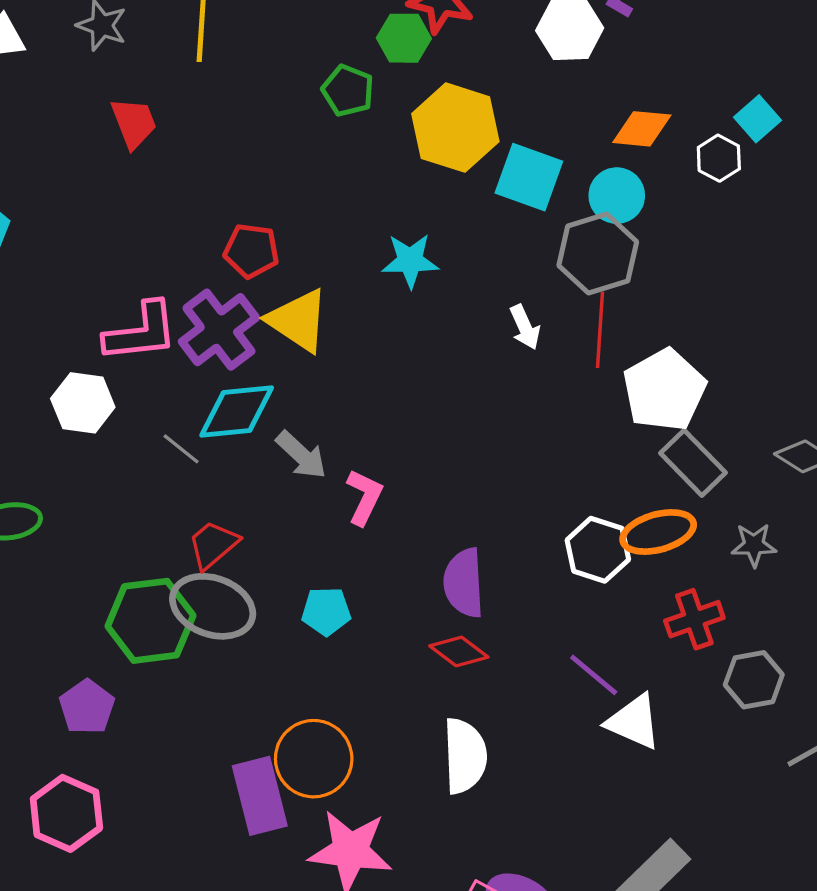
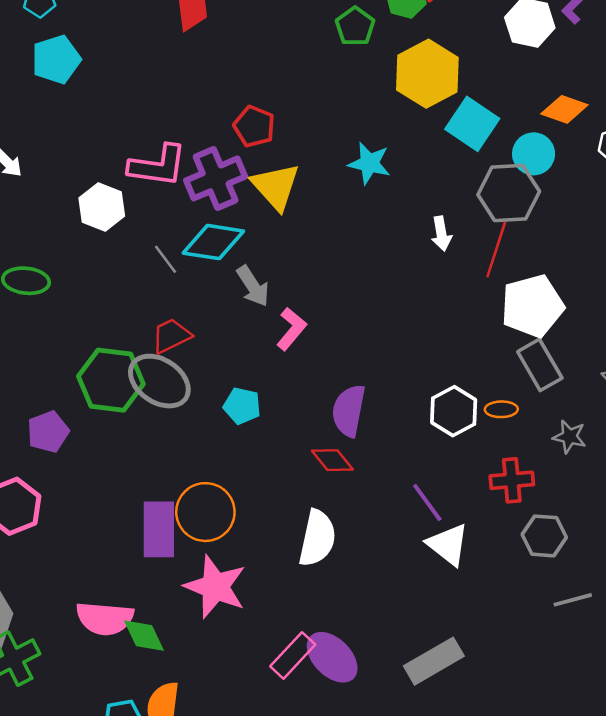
orange ellipse: (658, 532) -> (501, 409), size x0.6

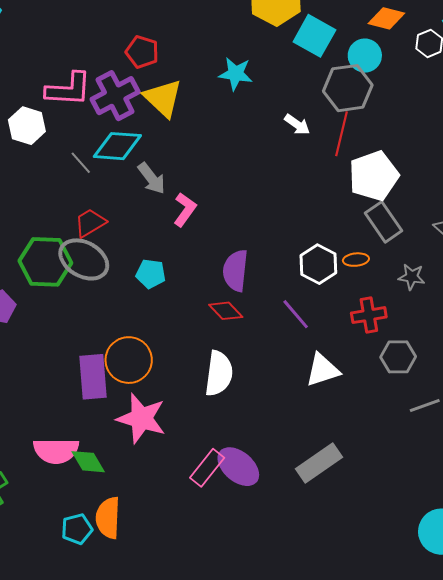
white arrow: (441, 234) -> (297, 125), turned -40
purple line: (427, 503) -> (296, 314), moved
white triangle: (448, 545) -> (323, 370), turned -51

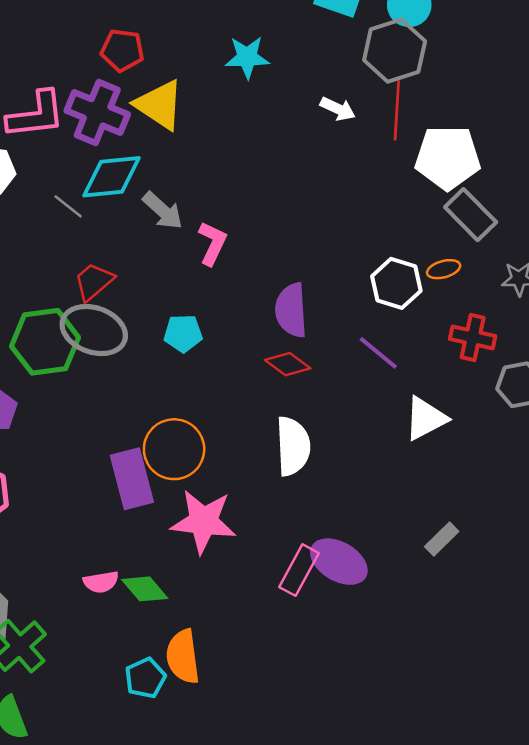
purple cross: (115, 96) -> (97, 112), turned -30
white pentagon: (374, 176) -> (448, 158), turned 30
red cross: (369, 315) -> (473, 337), turned 32
pink semicircle: (56, 451) -> (101, 582), size x0.6
gray rectangle: (319, 463) -> (442, 539), size x0.6

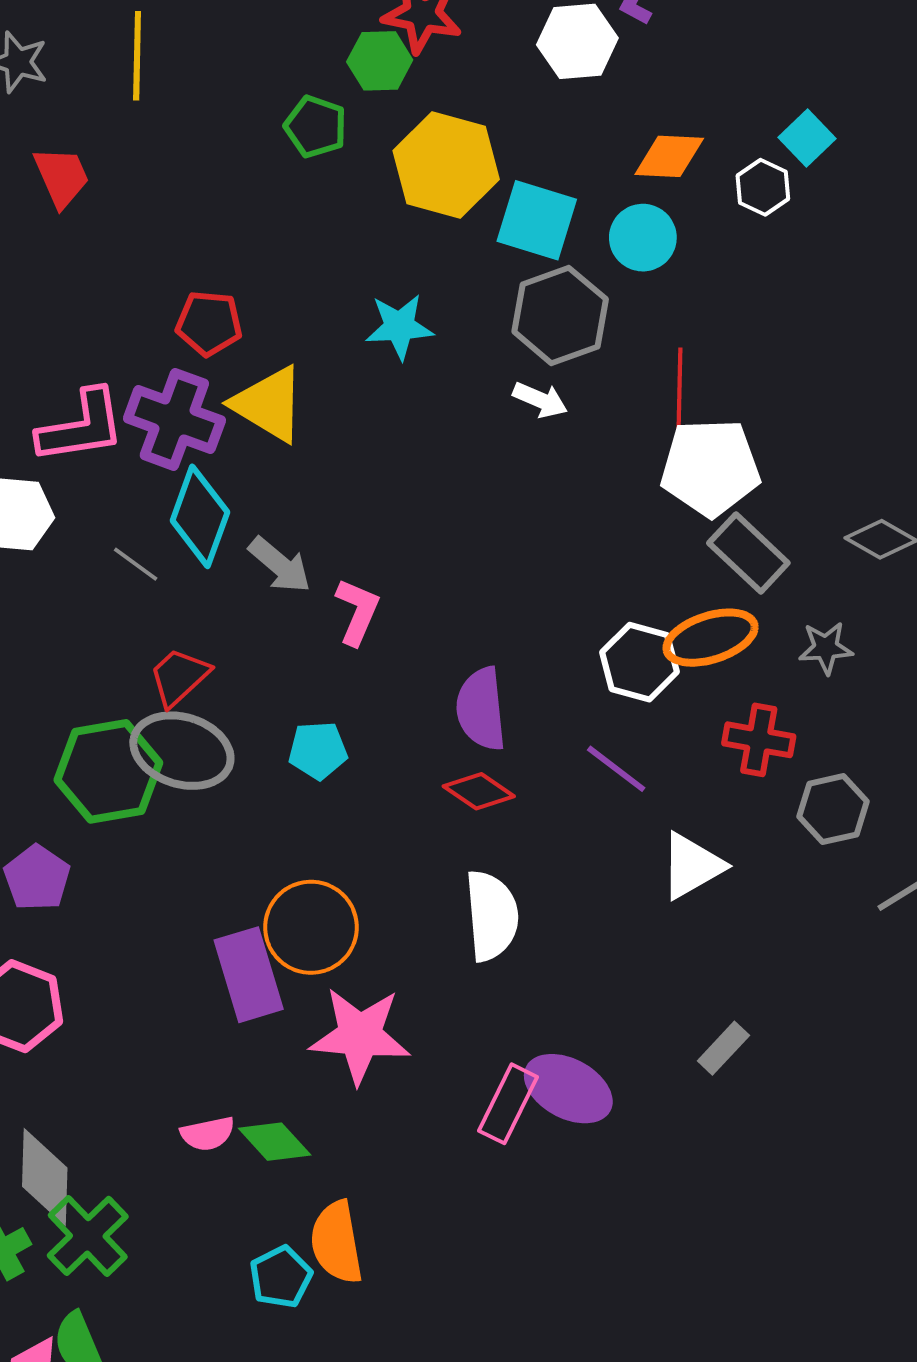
gray hexagon: (395, 51) -> (560, 315), moved
red line: (397, 111) -> (679, 393), moved
cyan diamond: (112, 177) -> (200, 516), turned -62
orange ellipse: (444, 269) -> (711, 638), size x1.8

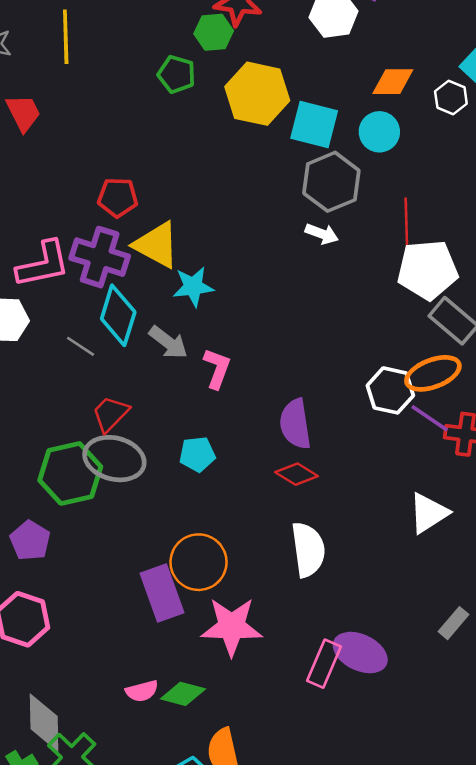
cyan star: (399, 327) -> (193, 287), moved
purple line: (616, 769) -> (430, 418), moved
green diamond: (275, 1142) -> (183, 694), turned -30

